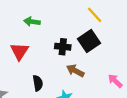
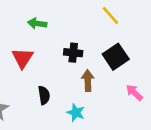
black square: (89, 41) -> (116, 57), moved
brown arrow: (75, 71) -> (88, 81), turned 60

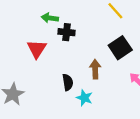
black cross: (73, 53) -> (67, 32), moved
black semicircle: (44, 95) -> (68, 82), moved

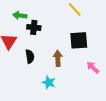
black square: (120, 48) -> (79, 40), turned 30
black semicircle: (68, 82) -> (30, 56), moved

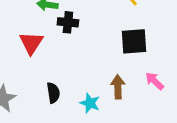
black semicircle: (30, 56) -> (53, 93), moved
brown arrow: (58, 58) -> (118, 87), moved

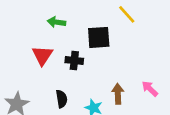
black cross: (68, 22) -> (74, 61), moved
black square: (134, 41) -> (99, 37), moved

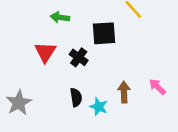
black cross: (74, 61) -> (79, 57), turned 30
black semicircle: (62, 99) -> (76, 97), moved

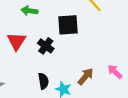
brown arrow: (124, 92) -> (86, 76), turned 42

